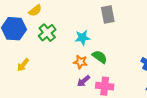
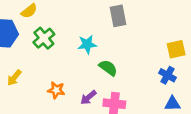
orange star: (80, 62) -> (56, 90), moved

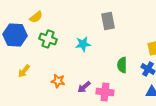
green cross: (44, 38) -> (48, 39), turned -30
green semicircle: (108, 68) -> (122, 65), moved, turned -126

